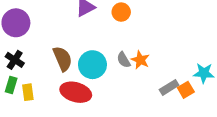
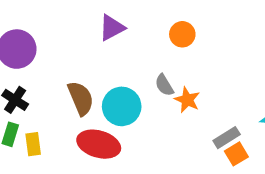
orange circle: (121, 12) -> (182, 34), moved
gray semicircle: (124, 60) -> (164, 85), moved
orange square: (186, 90) -> (236, 154), moved

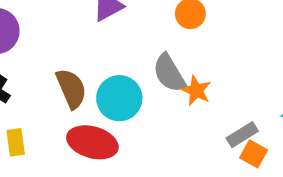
gray semicircle: (164, 85) -> (169, 73), size x1.5
orange square: (236, 154) -> (254, 154), turned -30

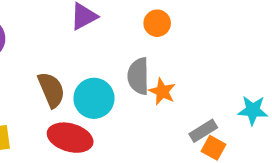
gray semicircle: (169, 73) -> (138, 76), turned 30

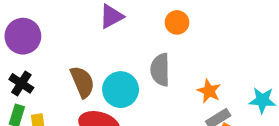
orange star: (162, 91) -> (209, 91), moved

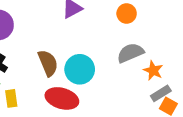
gray semicircle: (160, 70) -> (130, 53), moved, turned 68

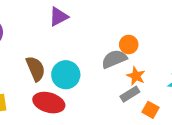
orange circle: (127, 13) -> (129, 44), moved
gray rectangle: (161, 93) -> (130, 94), moved

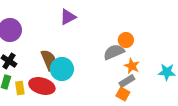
cyan circle: (66, 75) -> (62, 69), moved
red ellipse: (49, 103) -> (42, 86), moved
orange square: (150, 110) -> (123, 94), moved

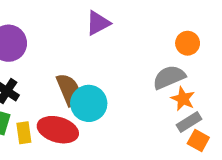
orange circle: (126, 40) -> (188, 43), moved
orange star: (132, 66) -> (183, 99), moved
orange square: (123, 94) -> (198, 140), moved

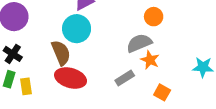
cyan circle: (89, 103) -> (77, 29), moved
gray rectangle: (189, 122) -> (125, 78), moved
red ellipse: (58, 130) -> (71, 78), moved

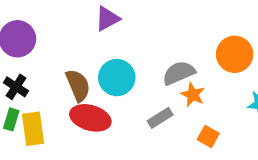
orange circle: (154, 17) -> (235, 54), moved, size x1.5
cyan circle: (77, 29) -> (117, 78), moved
yellow rectangle: (26, 86) -> (33, 129), size x1.5

